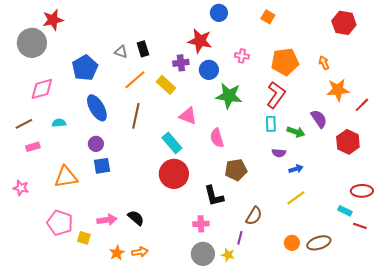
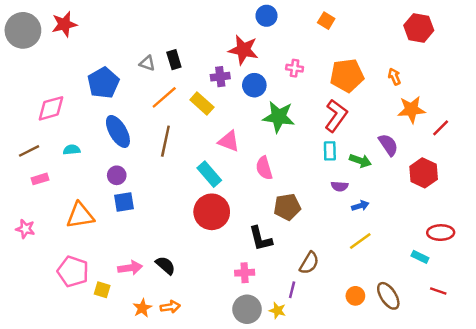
gray circle: (32, 43) -> (23, 30), moved
red line: (360, 226) -> (438, 291), moved
brown ellipse: (319, 243) -> (388, 296), turned 75

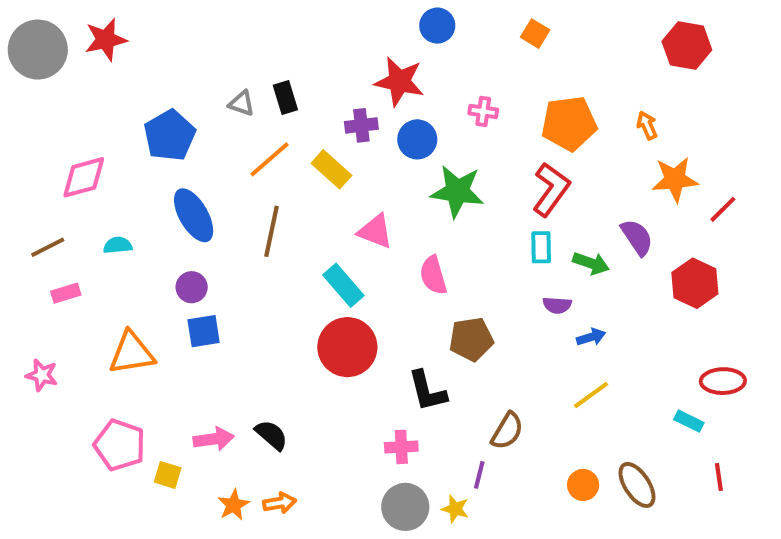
red line: (438, 291) -> (719, 477), turned 63

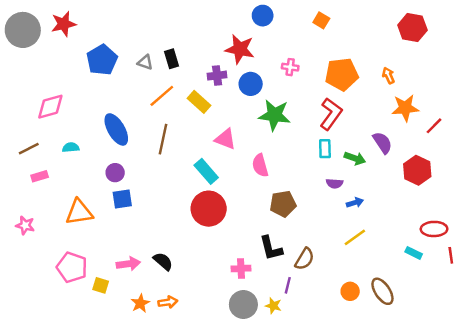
blue pentagon: (170, 135) -> (102, 60), moved
black L-shape: (427, 391) -> (271, 248), moved
red line: (719, 477) -> (451, 255), moved

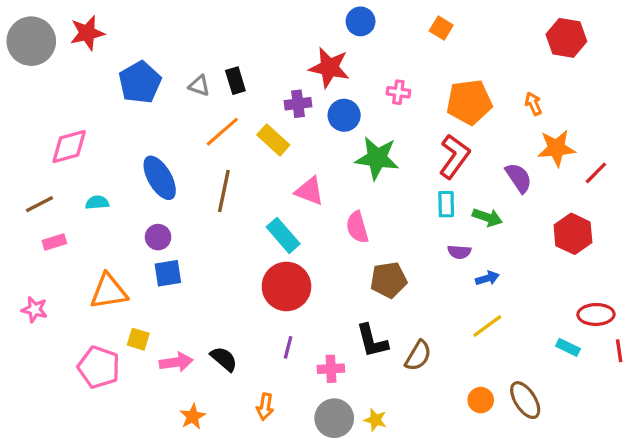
purple semicircle: (382, 143) -> (519, 178), moved
yellow square: (101, 285) -> (138, 339), moved
purple line: (288, 285) -> (288, 347), moved
orange arrow: (168, 302) -> (265, 407), moved, turned 108

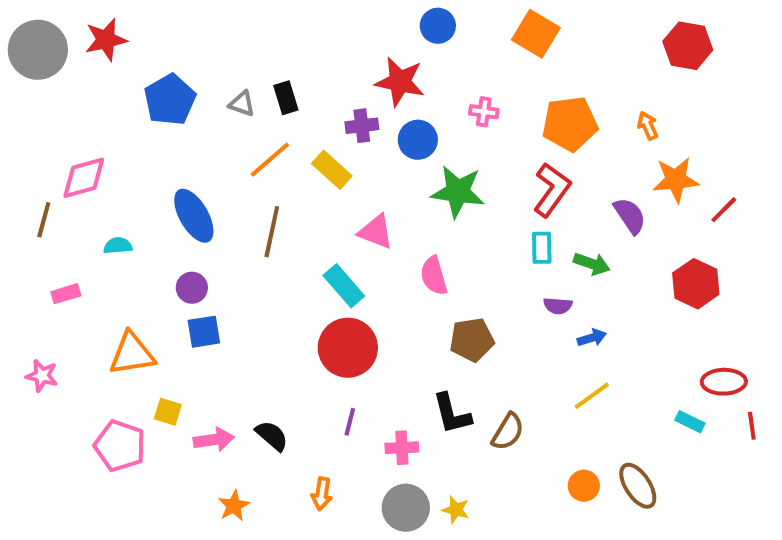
orange square: (441, 28) -> (536, 34), size x1.6
brown line: (39, 204) -> (44, 220), moved, turned -48

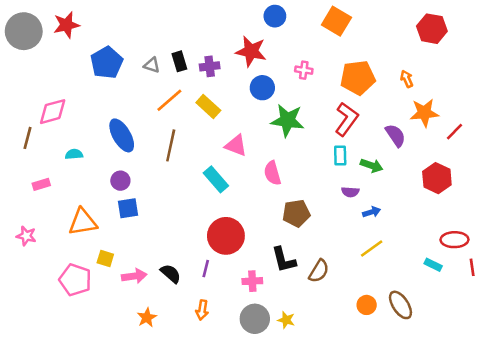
purple cross: (362, 126) -> (210, 66), moved
red circle: (348, 348) -> (226, 236), moved
purple line: (350, 422) -> (206, 269), moved

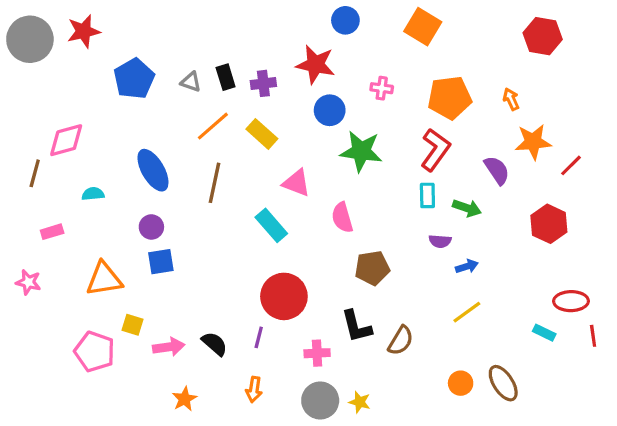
pink star: (26, 236) -> (28, 282), moved

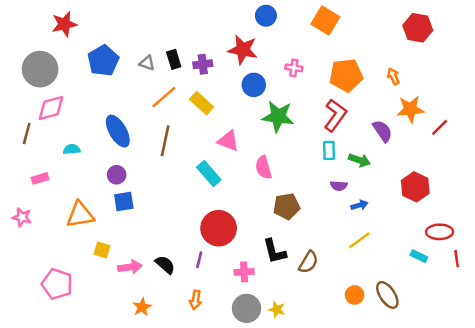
gray circle: (30, 39) -> (40, 69), moved
red hexagon: (549, 224) -> (415, 187), moved
pink pentagon: (95, 352) -> (57, 284), moved

